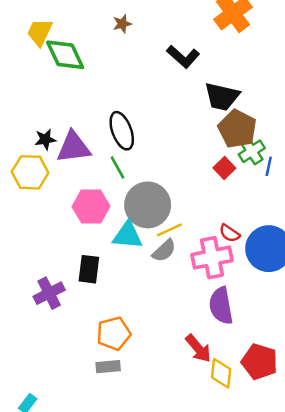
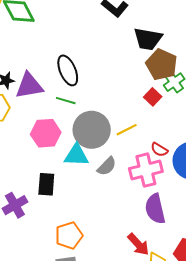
green line: (117, 168) -> (66, 101), turned -42
yellow line: (169, 230) -> (127, 130), moved

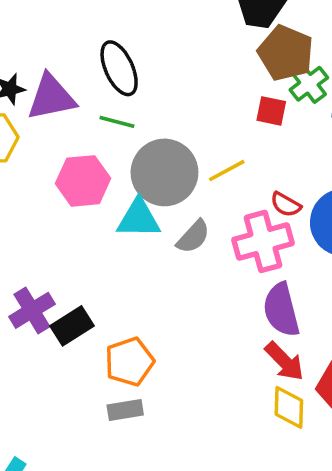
red square: (153, 97) -> (271, 111), turned -30
black rectangle: (46, 184) -> (72, 326), moved, turned 55
red arrow: (138, 244) -> (284, 361), moved

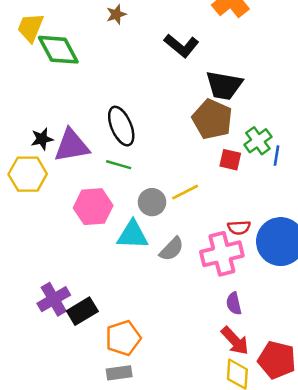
brown pentagon: (286, 53) -> (212, 119), moved
yellow line: (227, 171) -> (185, 192), moved
gray circle: (164, 172) -> (152, 202), size x0.6
red semicircle: (286, 204) -> (239, 228), turned -35
purple semicircle: (281, 310) -> (234, 304), size x0.6

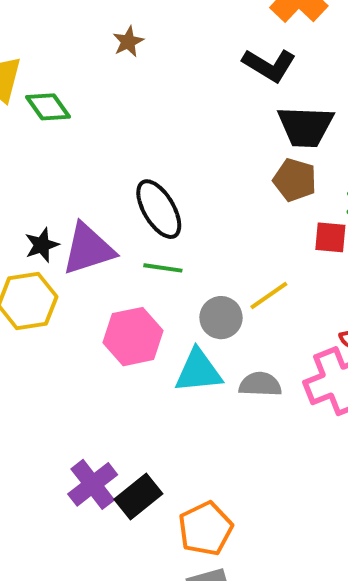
black L-shape: (182, 46) -> (269, 65), moved
green diamond: (58, 50) -> (48, 107), size x0.7
brown pentagon: (212, 119) -> (295, 180), size x0.7
gray semicircle: (172, 249) -> (260, 384), turned -124

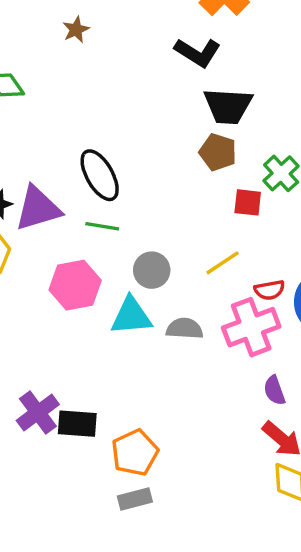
yellow line: (269, 296) -> (223, 263), moved
black rectangle: (138, 496) -> (77, 424), turned 42

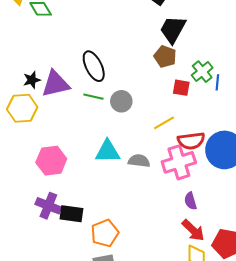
black trapezoid: (228, 106) -> (173, 29), turned 112
gray circle: (152, 270) -> (121, 101), moved
pink hexagon: (75, 285) -> (51, 161), moved
red semicircle: (270, 290) -> (191, 141), size x1.5
purple cross: (38, 412) -> (48, 206), turned -35

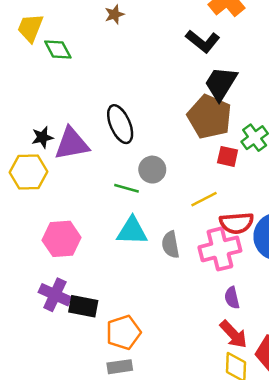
brown pentagon: (165, 57) -> (210, 117), size x1.6
green line: (93, 97) -> (126, 188), moved
gray semicircle: (139, 161) -> (170, 245), turned -110

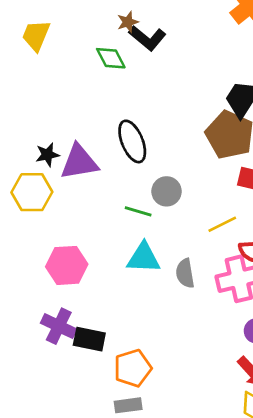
black L-shape: (203, 41) -> (147, 38), moved
green diamond: (58, 50) -> (111, 58), moved

